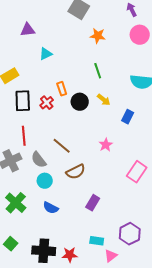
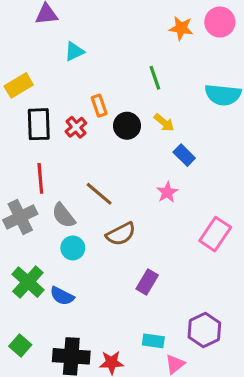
orange star: (98, 36) -> (181, 28), moved
blue rectangle: (128, 117) -> (184, 155), moved, turned -72
blue semicircle: (51, 208) -> (62, 296), moved

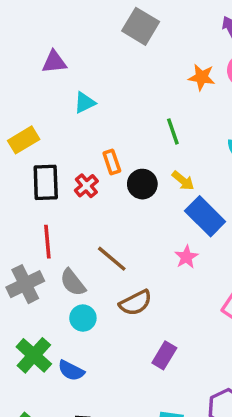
blue rectangle: (184, 155) -> (205, 216), size x1.6

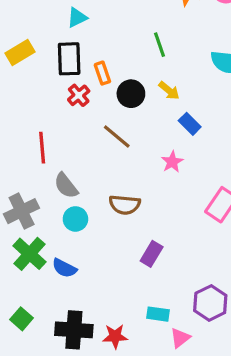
black rectangle: (46, 182) -> (69, 59), moved
blue rectangle: (205, 216) -> (190, 124), size x0.6
brown line: (112, 259) -> (117, 137), moved
gray cross: (25, 284) -> (22, 211), moved
brown semicircle: (136, 303) -> (125, 205), turned 32

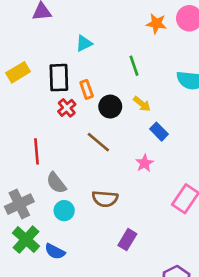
cyan triangle: (77, 18) -> (84, 43), moved

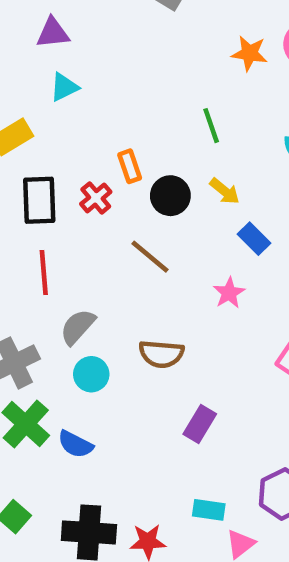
cyan triangle: (84, 43) -> (64, 87), moved
black rectangle: (59, 78) -> (39, 200), moved
gray semicircle: (56, 183) -> (78, 327), turned 80

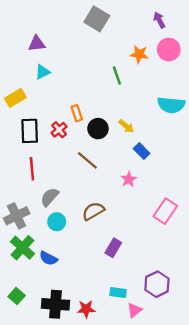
green line: (211, 126) -> (117, 75), moved
brown semicircle: (161, 354) -> (93, 211), turned 145

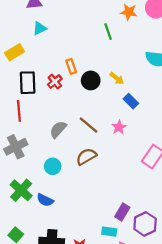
brown line: (87, 160) -> (88, 125), moved
red line: (32, 169) -> (19, 111), moved
gray semicircle: (50, 197) -> (58, 129), moved
gray cross: (17, 216) -> (16, 147), moved
purple rectangle: (113, 248) -> (122, 212), moved

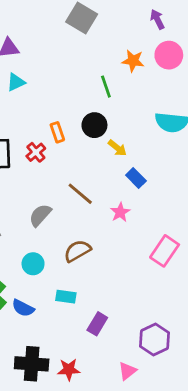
black circle: (91, 80) -> (94, 125), moved
brown line: (88, 125) -> (80, 194), moved
purple rectangle: (122, 212) -> (97, 324), moved
cyan rectangle: (109, 232) -> (66, 297), moved

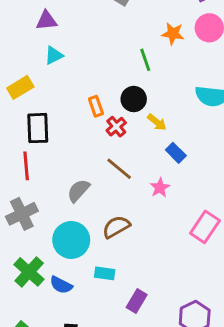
red cross: (36, 152) -> (116, 127), moved
cyan circle: (33, 264) -> (71, 240), size x1.6

